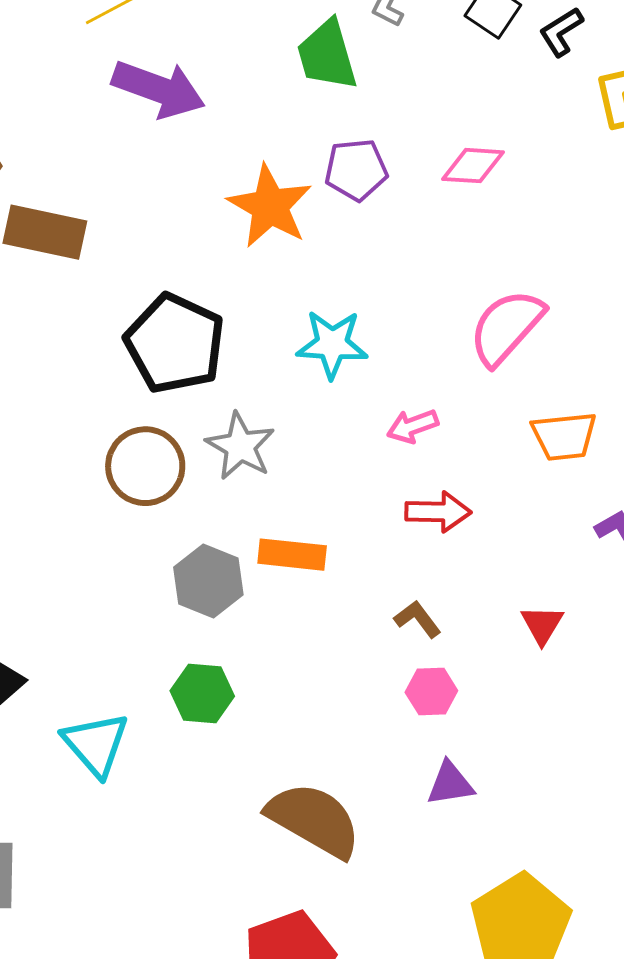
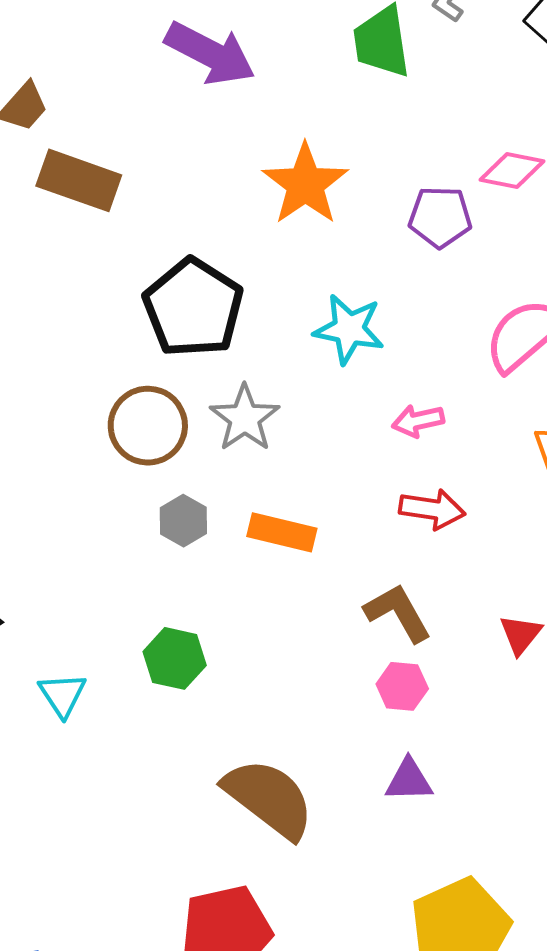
purple pentagon: (356, 170) -> (440, 217), moved
gray hexagon: (208, 581) -> (183, 521), moved, size x0.7
brown L-shape: (418, 619) -> (398, 613), size x1.5
cyan triangle: (96, 744) -> (62, 695), size x0.7

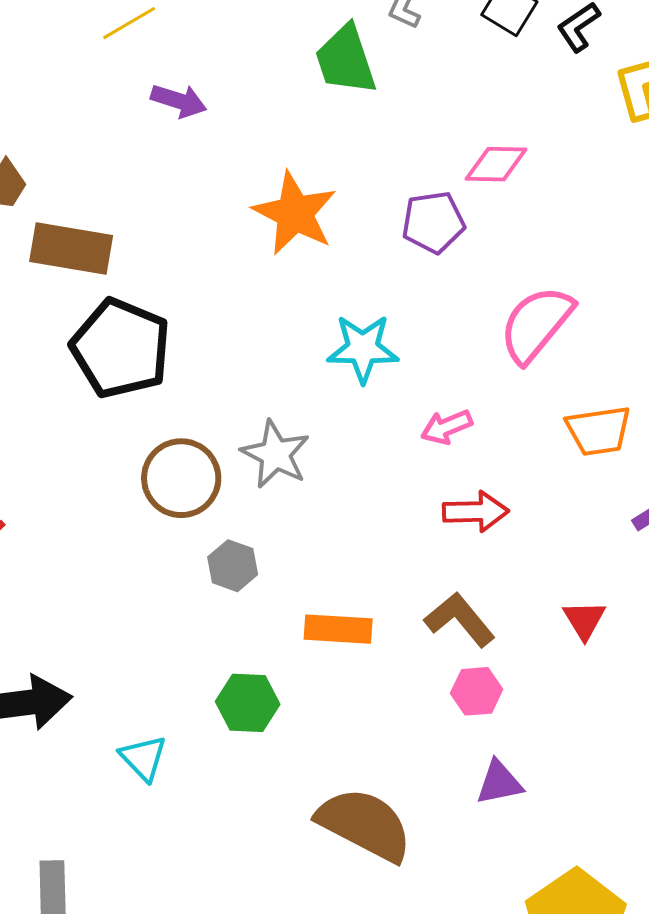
purple arrow: (210, 53) -> (179, 101), size x0.6
black pentagon: (193, 308) -> (121, 348), moved
orange rectangle: (282, 532) -> (338, 629), moved

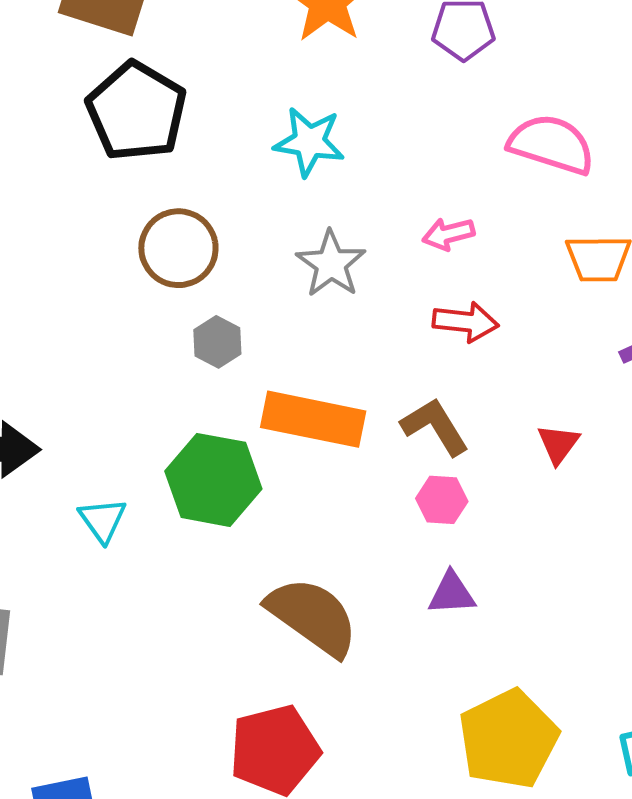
pink semicircle: (536, 324) -> (551, 144), turned 60
cyan star: (363, 349) -> (309, 142), moved
gray star: (275, 454) -> (331, 264), moved
orange rectangle: (338, 629) -> (313, 419), size x1.5
green hexagon: (248, 703) -> (213, 480), size x1.5

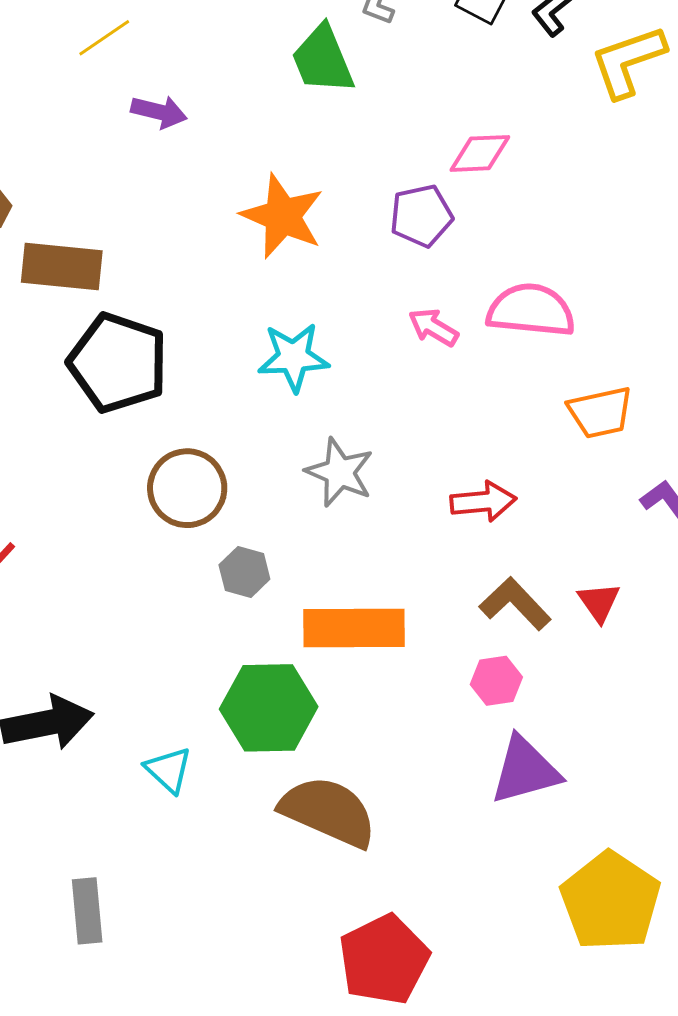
pink arrow: (448, 234) -> (433, 327), moved, turned 57
brown L-shape: (435, 427) -> (515, 604), moved
purple triangle: (452, 593) -> (525, 770), size x1.5
brown semicircle: (313, 616) -> (328, 812), moved

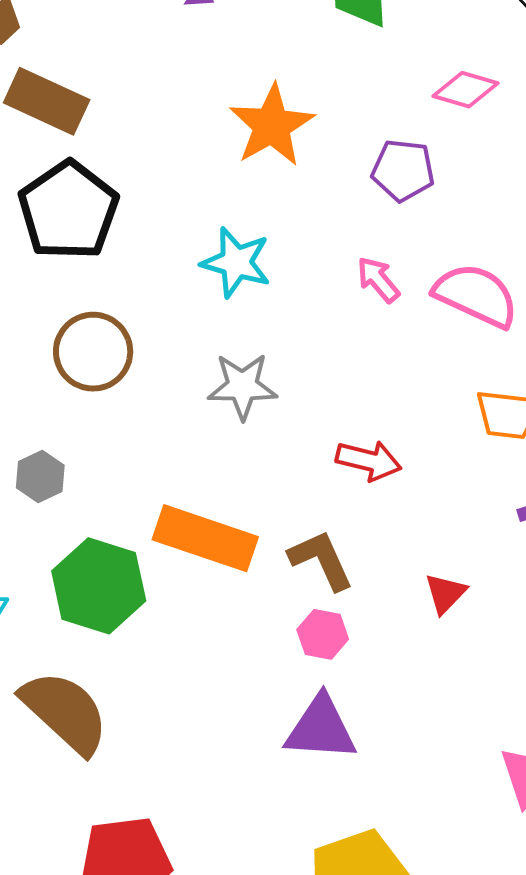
pink diamond: (480, 153) -> (466, 90), moved
gray star: (340, 472) -> (242, 386), turned 30
gray hexagon: (244, 572) -> (40, 476), moved
brown L-shape: (515, 604) -> (321, 560), moved
brown semicircle: (328, 812) -> (65, 712), moved

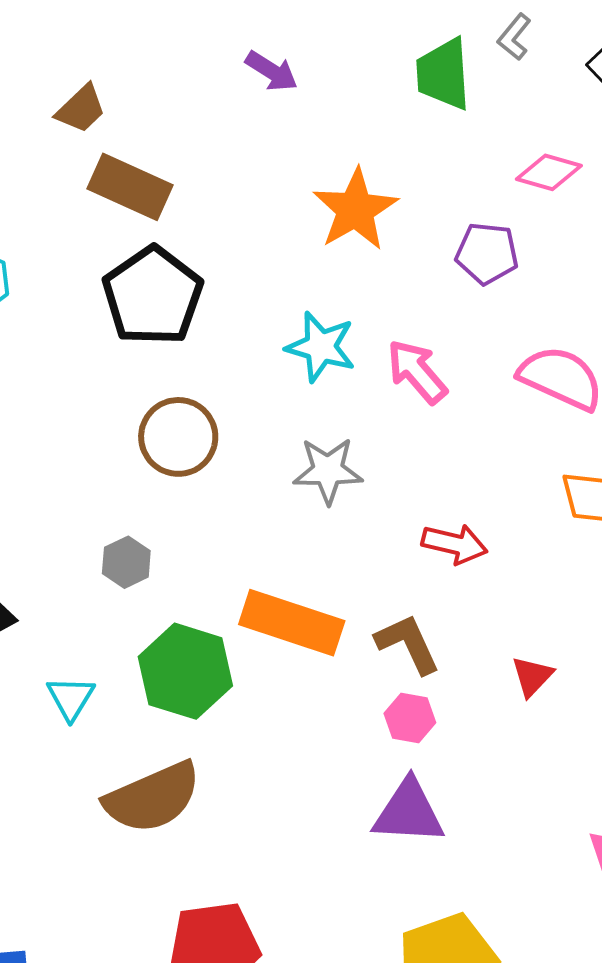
pink arrow: (378, 280) -> (417, 372), moved, size x1.4
brown semicircle: (65, 712) -> (153, 798), turned 114

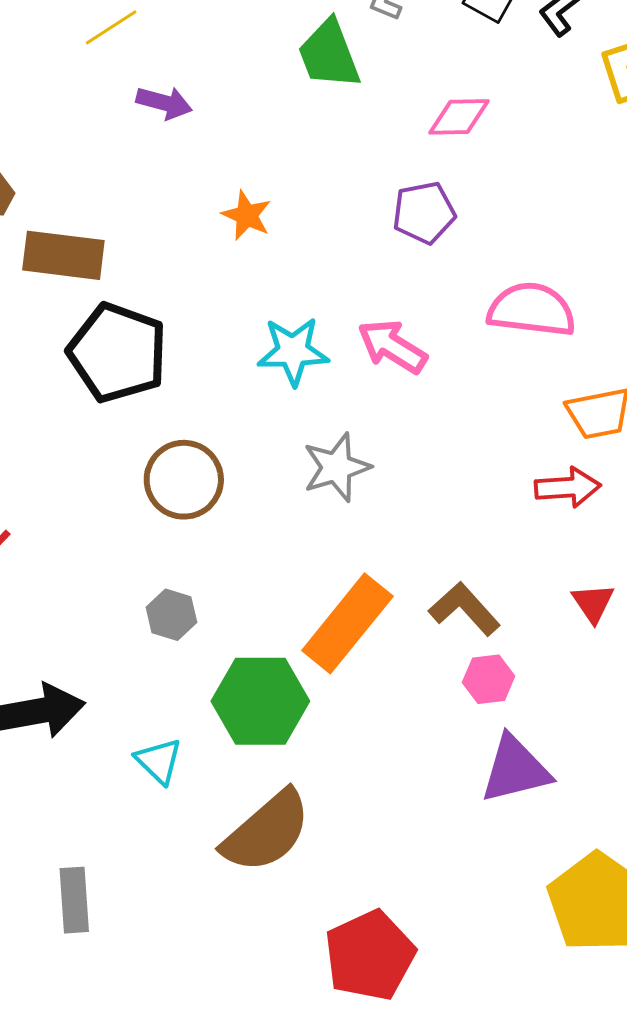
orange star: (355, 210) -> (247, 215), moved, size x0.6
red arrow: (455, 544) -> (568, 487), moved
orange rectangle: (292, 623) -> (347, 623), turned -52

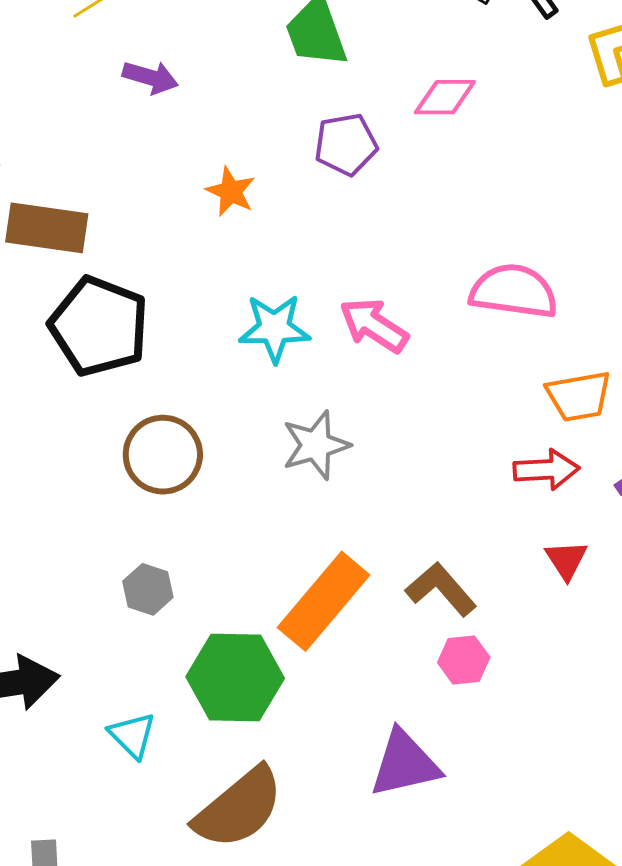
purple pentagon: (424, 213) -> (346, 144), moved
red triangle: (593, 603) -> (566, 560), moved
purple triangle: (515, 769) -> (405, 764), moved

